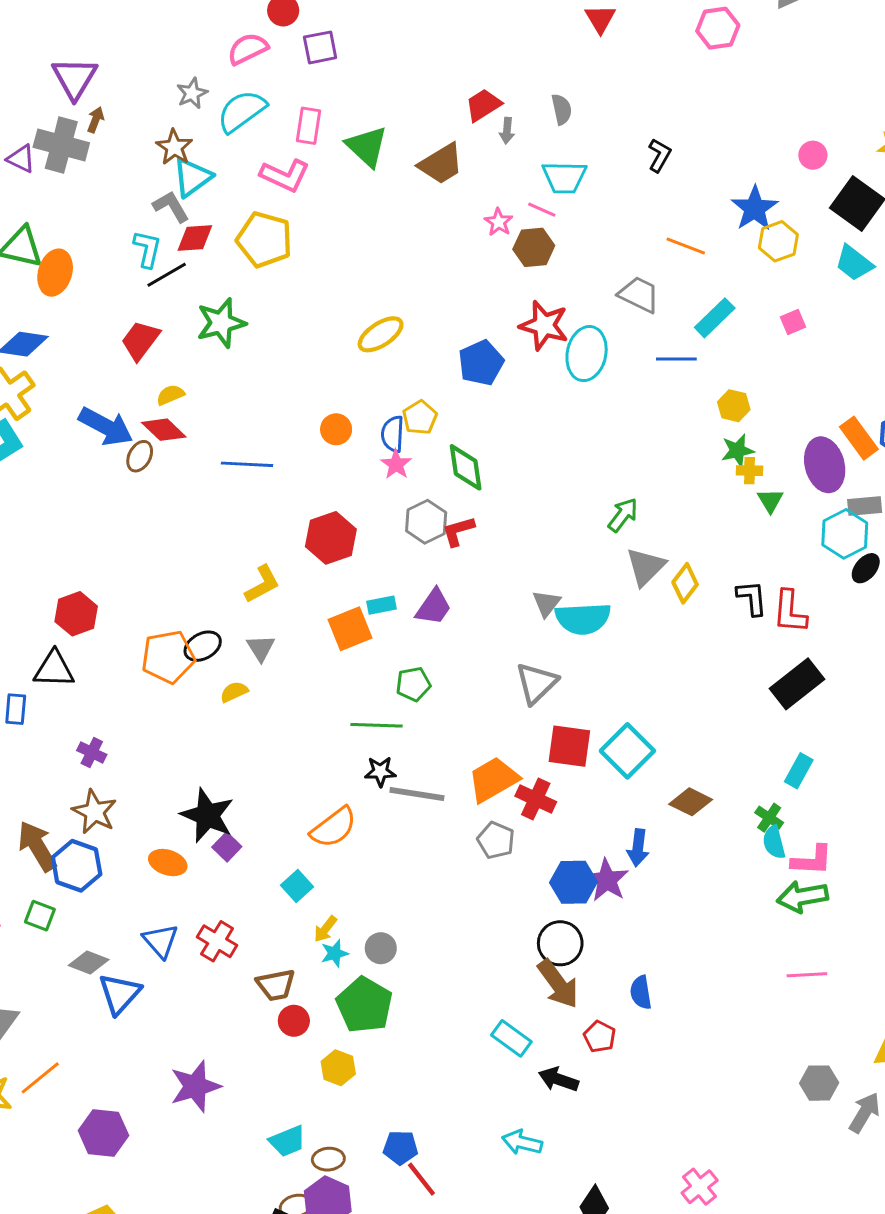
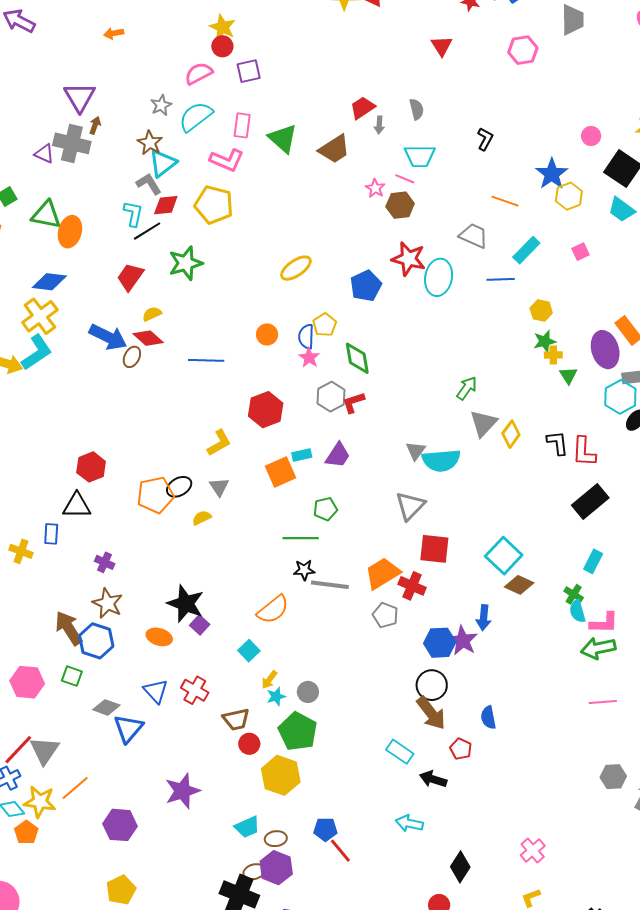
cyan square: (627, 751) -> (504, 556), moved
yellow hexagon: (338, 1068) -> (281, 775), size x1.6

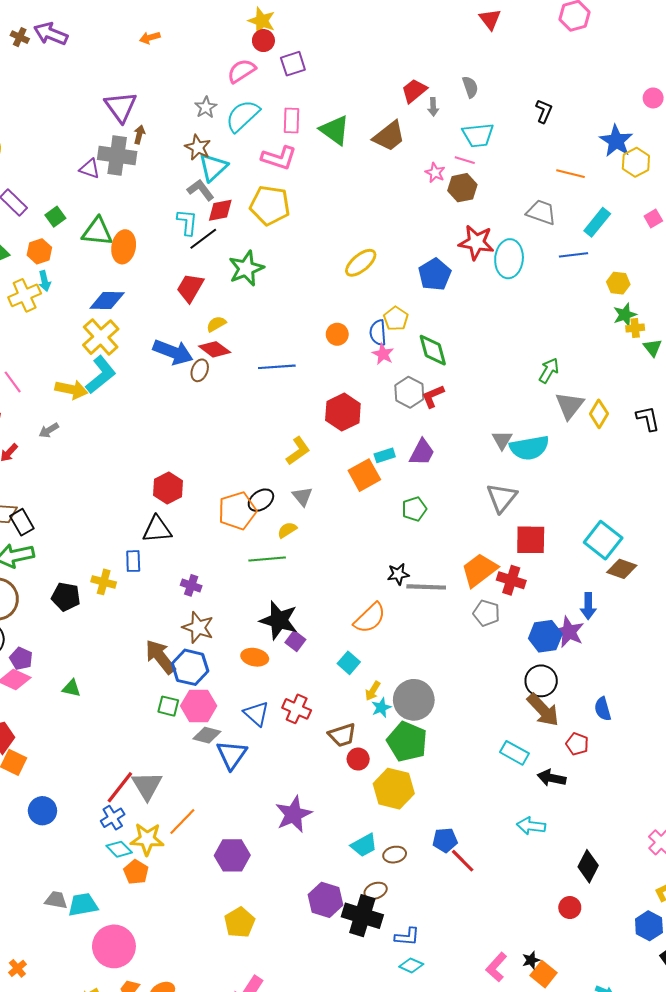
green line: (301, 538) -> (267, 559), moved
pink hexagon: (27, 682) -> (199, 706), moved
gray circle: (308, 692) -> (414, 700), size x1.8
purple hexagon: (276, 868) -> (325, 900), moved

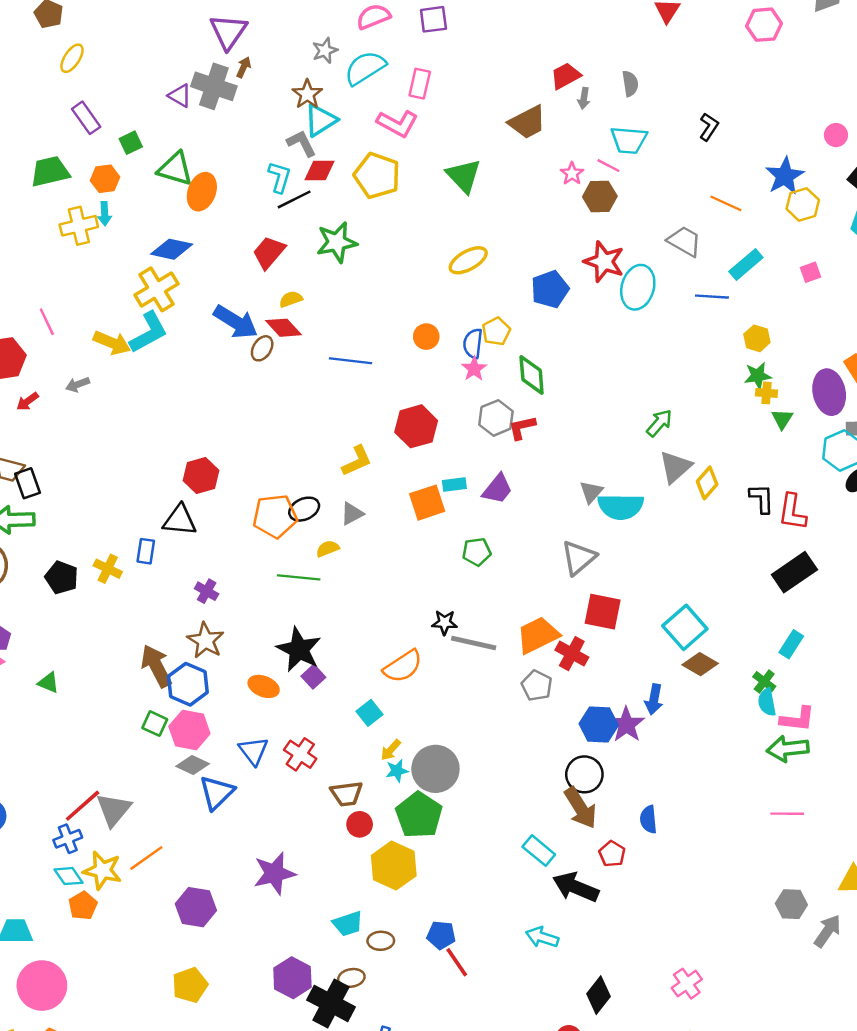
green triangle: (335, 130) -> (464, 176), moved
gray triangle: (302, 496) -> (352, 514), turned 30
black arrow: (552, 778) -> (576, 887), size x1.4

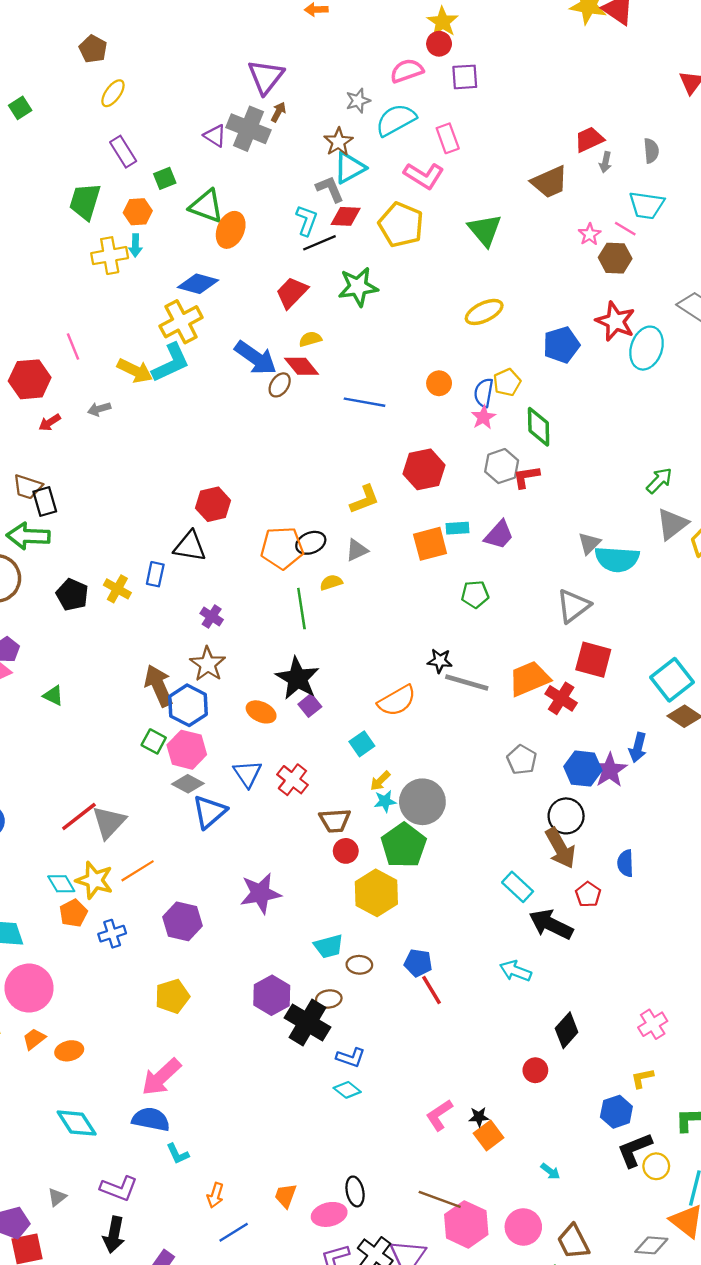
pink rectangle: (420, 84) -> (448, 138), turned -36
green trapezoid: (50, 172) -> (85, 201), turned -63
green line: (299, 577) -> (301, 609), turned 72
gray pentagon: (537, 686) -> (522, 760), moved
blue cross: (68, 839) -> (112, 934), moved

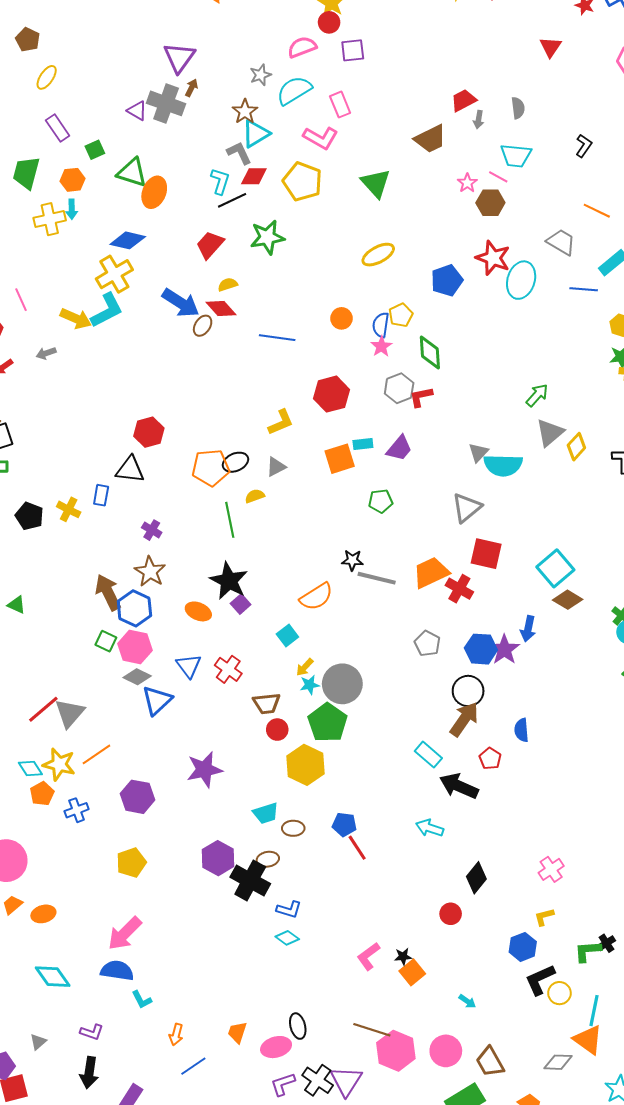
brown arrow: (560, 848) -> (464, 719), turned -114
purple L-shape: (119, 1188) -> (92, 1032), size x0.7

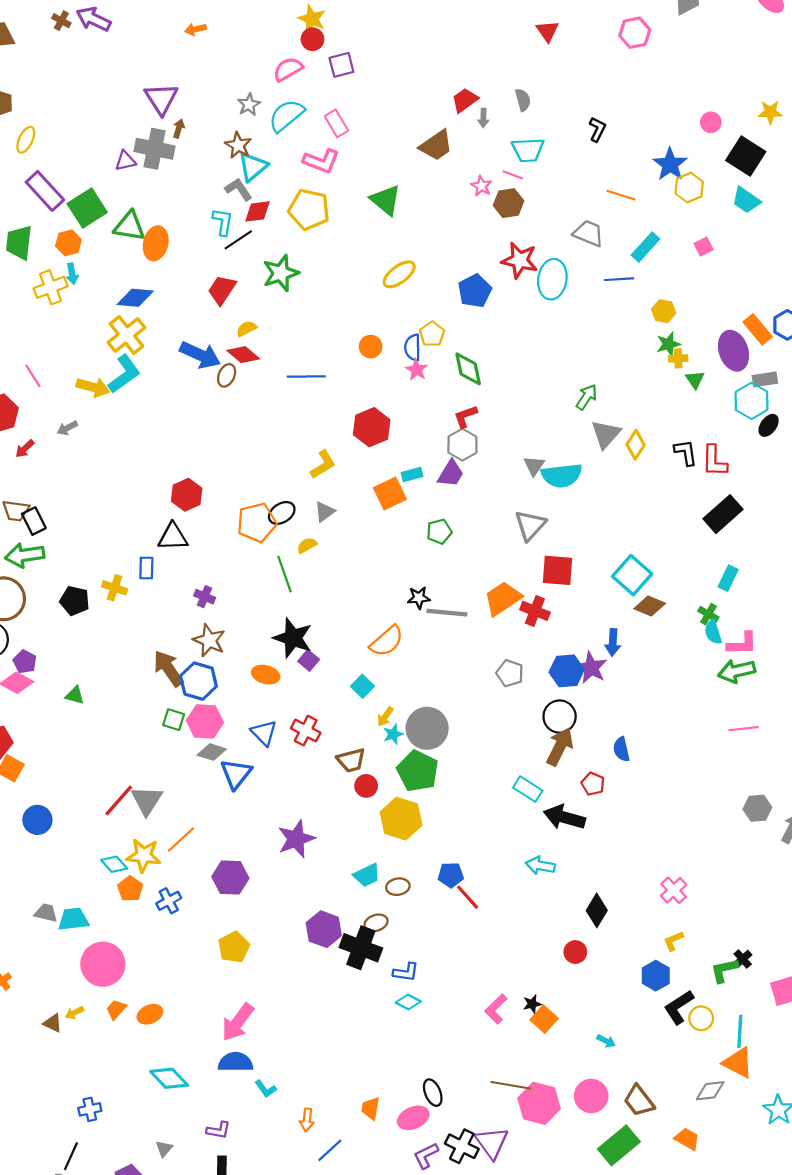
purple triangle: (137, 111) -> (125, 161), turned -35
purple rectangle: (58, 128) -> (45, 191), size x1.4
green square: (95, 150) -> (87, 208), size x1.8
gray hexagon: (399, 388) -> (462, 445), moved

